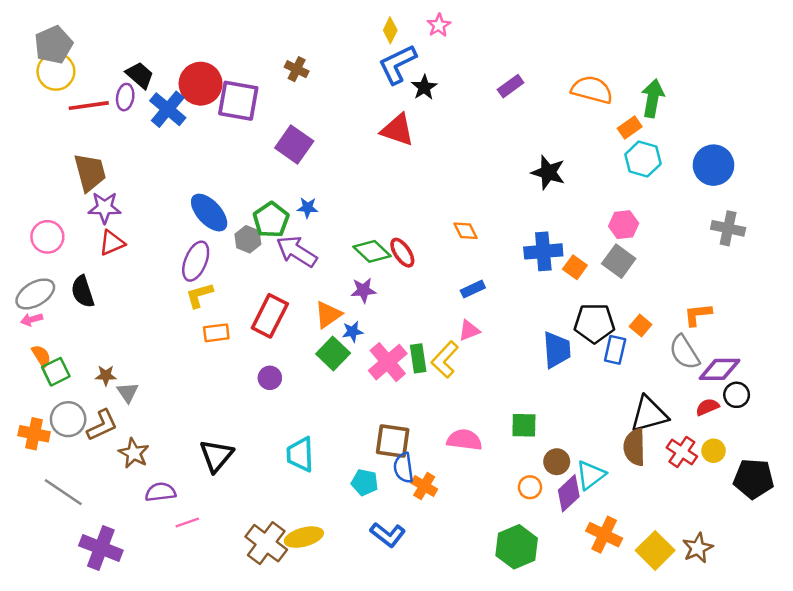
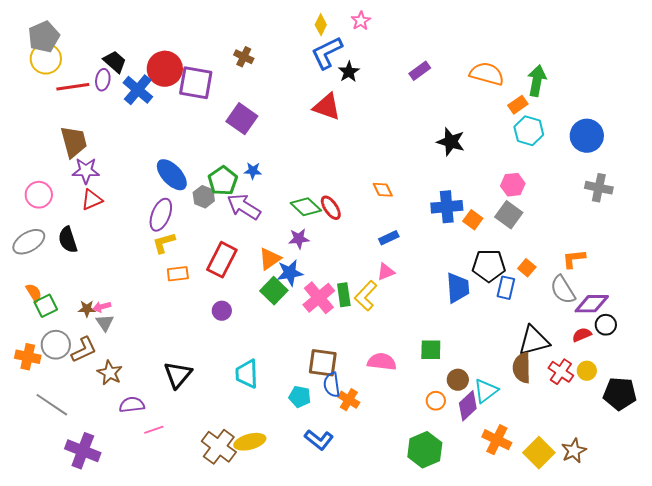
pink arrow: (32, 319) -> (102, 307), moved
blue star: (352, 332) -> (290, 273), size x1.5

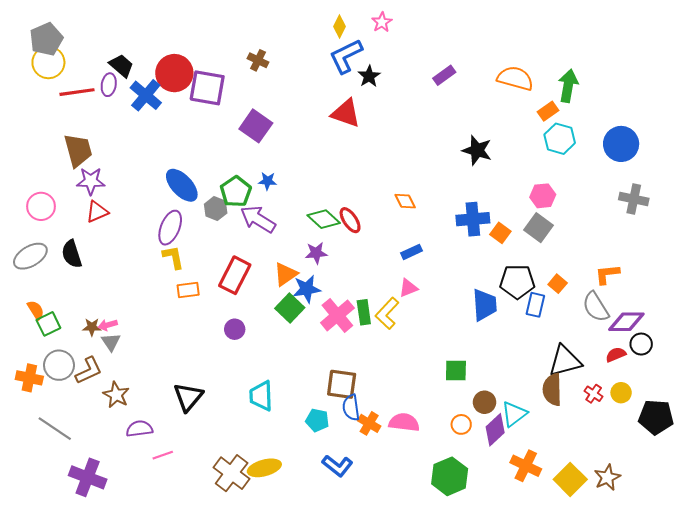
yellow L-shape: (164, 243) -> (173, 257), turned 95
pink semicircle: (382, 362) -> (404, 422), moved
red cross: (561, 372) -> (594, 394), size x0.7

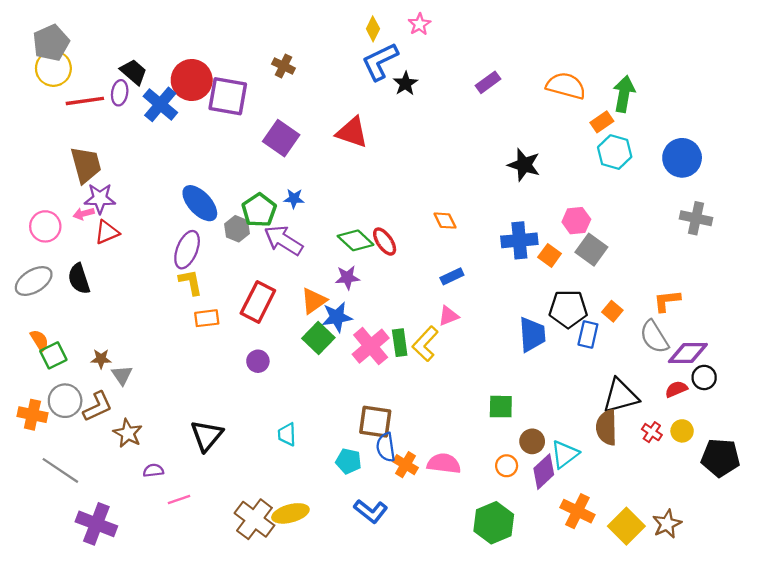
red triangle: (346, 113) -> (352, 132), moved
pink hexagon: (543, 196) -> (576, 221), moved
pink arrow: (108, 325) -> (84, 214), moved
cyan trapezoid: (261, 396) -> (287, 434), size x0.7
purple semicircle: (139, 429) -> (153, 470), size x0.7

